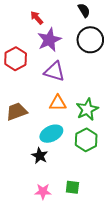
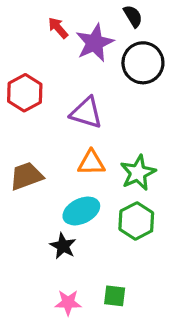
purple star: (49, 40) -> (95, 43), moved

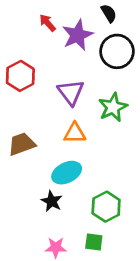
purple triangle: (86, 113) -> (71, 92), turned 36
green star: (138, 173) -> (113, 107), moved
green hexagon: (136, 221) -> (106, 207), moved

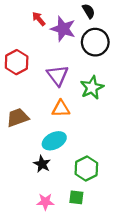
purple star: (77, 35) -> (63, 29), turned -30

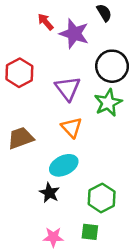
black circle: (95, 42) -> (112, 66), moved
orange triangle: (61, 109) -> (72, 128), turned 48

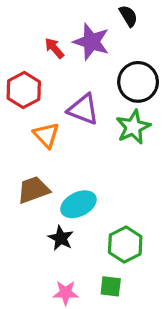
red arrow: (45, 22) -> (54, 48), moved
purple triangle: (68, 88) -> (83, 109), turned -32
orange triangle: (72, 128) -> (46, 135), moved
brown trapezoid: (21, 138) -> (33, 190), moved

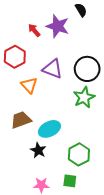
black circle: (138, 82) -> (87, 69), moved
green star: (133, 127) -> (84, 97), moved

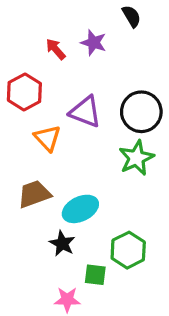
purple star: (58, 26) -> (94, 43), size x0.7
green square: (70, 181) -> (95, 275), moved

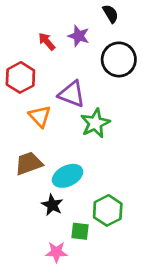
black circle: (141, 112) -> (119, 59), moved
green star: (136, 158) -> (95, 123), moved

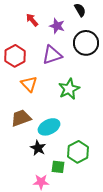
red arrow: (47, 41) -> (32, 20), moved
purple triangle: (72, 94) -> (52, 55), moved, turned -40

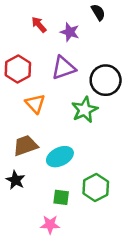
black circle: (86, 43) -> (106, 80), moved
black star: (38, 148) -> (15, 180), moved
green square: (58, 167) -> (61, 197), moved

